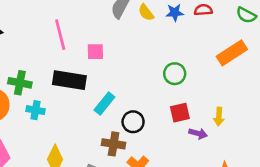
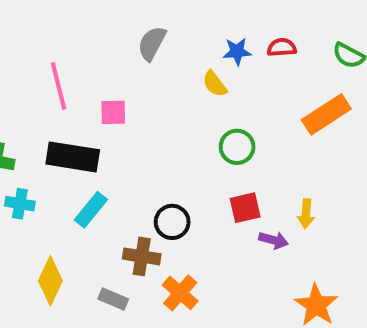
yellow semicircle: (146, 13) -> (215, 84), moved
cyan rectangle: (104, 104) -> (91, 210), moved

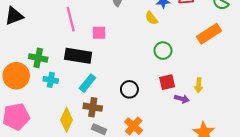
brown cross: (142, 256) -> (93, 107), moved

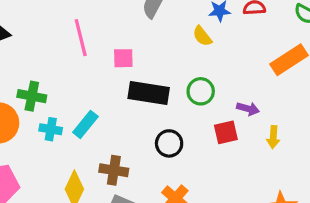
green circle: (163, 51) -> (201, 91), moved
black rectangle: (78, 56) -> (149, 93), moved
cyan rectangle: (87, 83) -> (85, 124), moved
purple arrow: (182, 99) -> (248, 109), moved

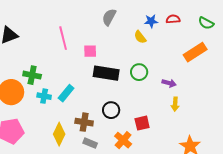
red square: (226, 132) -> (142, 123), moved
yellow arrow: (273, 137) -> (175, 104), moved
black circle: (169, 143) -> (111, 110), moved

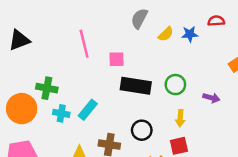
blue star: (151, 21) -> (190, 34), moved
yellow semicircle: (140, 37) -> (166, 34), moved, turned -96
yellow arrow: (175, 104) -> (180, 118), moved

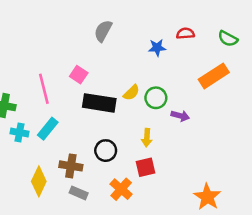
yellow semicircle: (166, 34) -> (131, 93), moved
pink line: (84, 44) -> (44, 89), moved
pink square: (117, 59) -> (79, 75), turned 35
green circle: (175, 85) -> (156, 98), moved

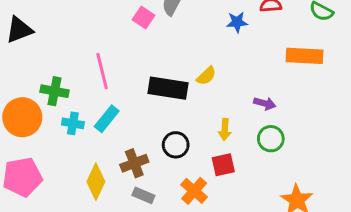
pink square: (79, 75) -> (143, 18), moved
orange rectangle: (214, 76) -> (305, 56), turned 36
green circle: (156, 98) -> (271, 139), moved
brown cross: (71, 166) -> (134, 163), turned -30

